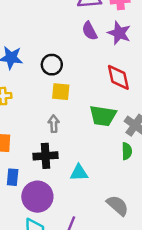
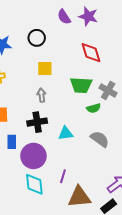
black circle: (52, 65) -> (37, 38), moved
green semicircle: (127, 151) -> (94, 108), moved, turned 80
gray semicircle: (118, 205) -> (100, 139), moved

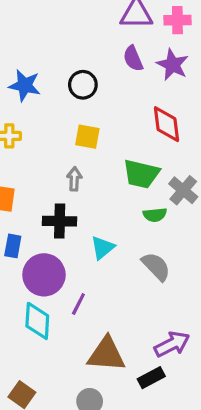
cyan triangle: (66, 133) -> (103, 248), turned -42
purple line: (63, 176) -> (78, 304), moved

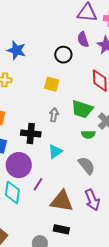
black circle: (83, 85) -> (63, 55), moved
gray arrow: (74, 179) -> (54, 115), moved
purple arrow: (172, 344) -> (92, 200), moved, turned 90
brown triangle: (106, 354) -> (62, 201), moved
black rectangle: (151, 378) -> (61, 229), moved, turned 35

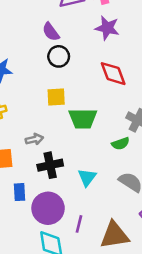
purple semicircle: (83, 39) -> (51, 32), moved
green trapezoid: (82, 109) -> (83, 119), moved
gray arrow: (54, 115) -> (34, 139), moved, turned 88

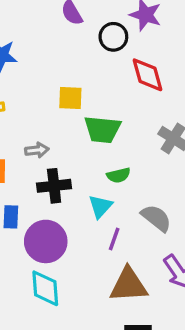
black circle: (59, 56) -> (113, 37), moved
green semicircle: (120, 144) -> (119, 175), moved
purple line: (79, 224) -> (114, 239), moved

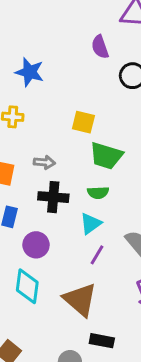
green semicircle: (119, 175) -> (98, 193), moved
purple circle: (46, 241) -> (36, 245), size x0.7
brown triangle: (129, 285) -> (80, 300), moved, turned 33

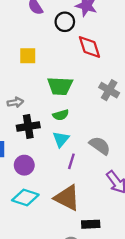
yellow square: (83, 122) -> (28, 56), moved
cyan diamond: (27, 286) -> (25, 197), turned -65

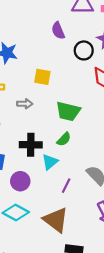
gray arrow: (15, 102) -> (25, 104), moved
green semicircle: (61, 115) -> (64, 139), turned -40
cyan triangle: (61, 139) -> (50, 162), moved

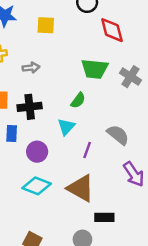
yellow square: (42, 77) -> (46, 25), moved
green trapezoid: (68, 111) -> (95, 69), moved
black cross: (31, 145) -> (30, 107), moved

